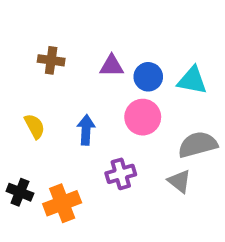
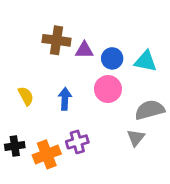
brown cross: (51, 60) -> (56, 40), moved, size x1.4
purple cross: (121, 174) -> (77, 142), moved
gray triangle: (179, 181) -> (136, 138), turned 30
black cross: (20, 192) -> (15, 146), turned -30

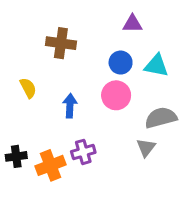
purple triangle: (84, 50) -> (132, 24), moved
yellow semicircle: (26, 96) -> (28, 88), moved

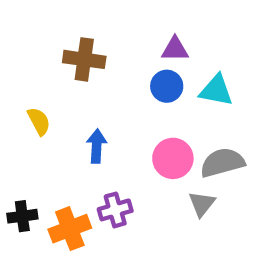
purple triangle: (132, 24) -> (175, 49), moved
pink circle: (116, 95) -> (173, 158), moved

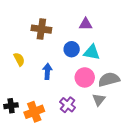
blue circle: (167, 86) -> (72, 49), moved
cyan triangle: (216, 90) -> (92, 52), moved
purple cross: (115, 210) -> (68, 105), moved, turned -35

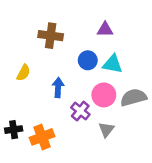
yellow semicircle: (19, 59) -> (23, 73), turned 56
gray triangle: (99, 100) -> (106, 130), moved
purple cross: (68, 105) -> (80, 111), moved

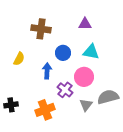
blue circle: (88, 60) -> (63, 53), moved
gray semicircle: (134, 97) -> (108, 97), moved
orange cross: (42, 137) -> (45, 110), moved

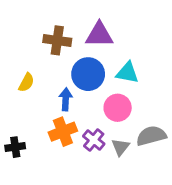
purple triangle: (85, 24) -> (99, 35), moved, size x1.5
blue circle: (63, 53) -> (88, 74), size x1.5
purple cross: (65, 90) -> (94, 140), moved
orange cross: (45, 110) -> (63, 132), moved

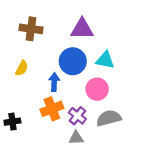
brown cross: (57, 40) -> (31, 29), moved
gray semicircle: (151, 136) -> (109, 118), moved
gray triangle: (120, 147) -> (76, 138), moved, turned 49

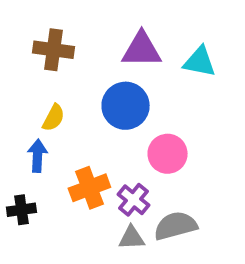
cyan triangle: (105, 60) -> (200, 62), moved
yellow semicircle: (22, 68) -> (53, 118), moved
blue arrow: (54, 82) -> (37, 156), moved
gray semicircle: (109, 118) -> (176, 226), moved

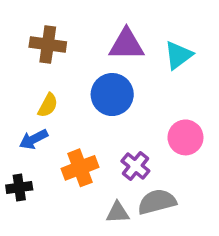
cyan triangle: (200, 62) -> (178, 55), turned -48
pink circle: (168, 154) -> (185, 137), moved
blue arrow: (37, 156) -> (34, 139), turned -120
purple cross: (134, 200) -> (135, 166), moved

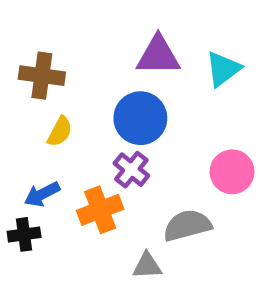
brown cross: (48, 44) -> (42, 76), moved
blue arrow: (34, 139) -> (42, 194), moved
purple cross: (135, 166) -> (131, 170), moved
gray semicircle: (157, 202) -> (187, 225), moved

